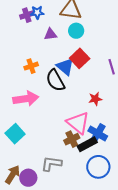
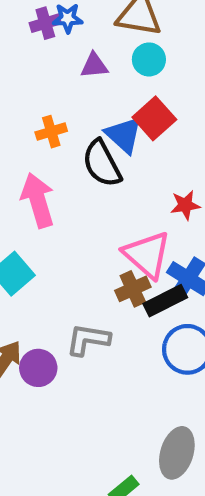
pink arrow: (26, 99) -> (38, 200), turned -100

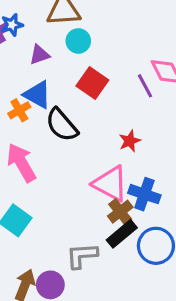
blue triangle: (124, 135) -> (37, 95), moved
brown cross: (133, 289) -> (120, 212), moved
black rectangle: (165, 301) -> (122, 234), moved

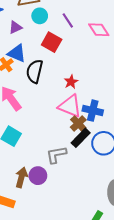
purple line: (145, 86) -> (68, 20), moved
black semicircle: (62, 125) -> (35, 71), turned 60
red star: (130, 141) -> (71, 82), moved

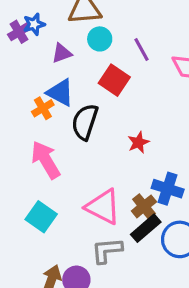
pink triangle: (70, 106) -> (103, 207), moved

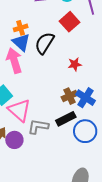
blue triangle: (60, 93) -> (21, 42), moved
brown cross: (144, 206) -> (70, 96), moved
pink triangle: (103, 207) -> (19, 110), moved

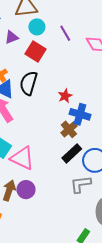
red square: (69, 22) -> (36, 52), moved
blue cross: (86, 98) -> (80, 114), moved
gray L-shape: (38, 127) -> (81, 184), moved

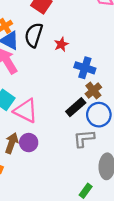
red star: (65, 96) -> (61, 44), moved
brown cross: (69, 129) -> (93, 91), moved

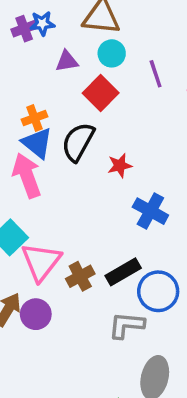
brown cross: (93, 91) -> (80, 276), moved
pink triangle: (26, 111) -> (41, 262), turned 30

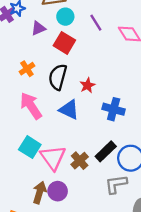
blue triangle: (37, 143) -> (69, 110), moved

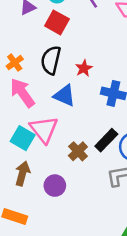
orange cross: (27, 69) -> (15, 63), moved
pink triangle: (53, 158) -> (44, 129), moved
brown arrow: (40, 193) -> (22, 173), moved

